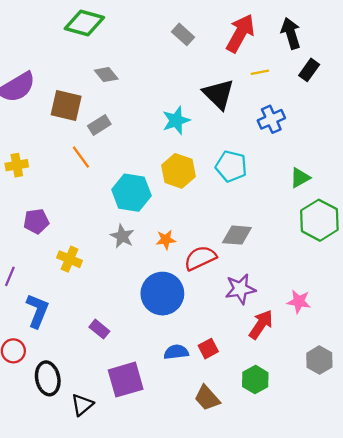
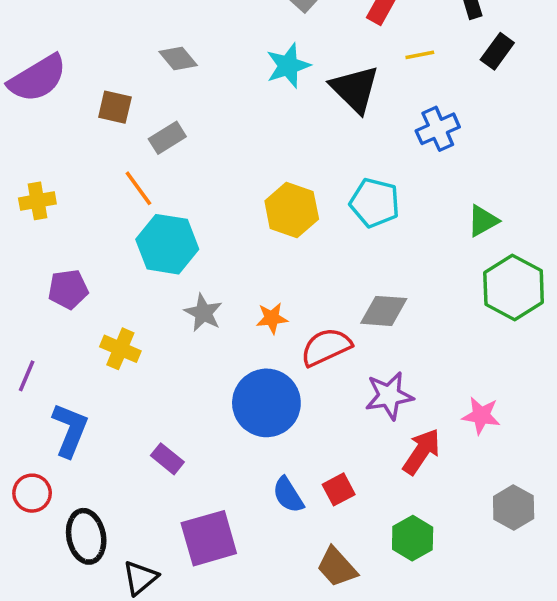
brown square: (66, 106) -> (115, 107), size x0.7
cyan star: (176, 120) -> (288, 66), moved
cyan hexagon: (131, 193) -> (167, 244), moved
blue semicircle: (176, 352) -> (288, 495), turned -115

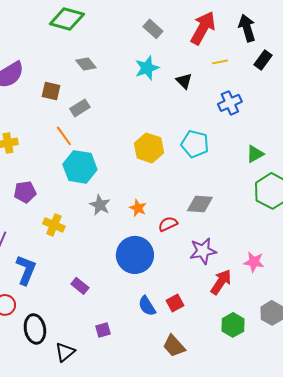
black triangle: (355, 89) -> (184, 81), size x0.6
orange star: (272, 318) -> (138, 208), turned 30
red semicircle: (326, 347) -> (168, 224), size x0.7
purple square: (209, 538) -> (103, 330), size x0.5
green hexagon: (413, 538) -> (233, 325), moved

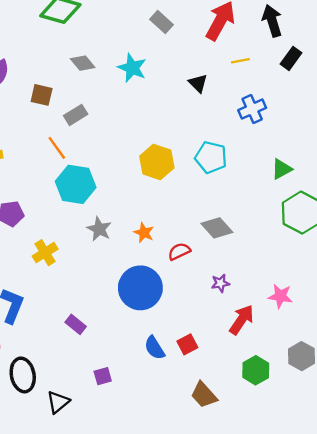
cyan star: (147, 68) -> (132, 68), moved, turned -30
gray diamond: (200, 204) -> (217, 228), turned 44
yellow cross: (54, 225) -> (45, 253), turned 35
purple star: (203, 251) -> (220, 283), size x0.6
brown trapezoid: (174, 346) -> (204, 395), moved

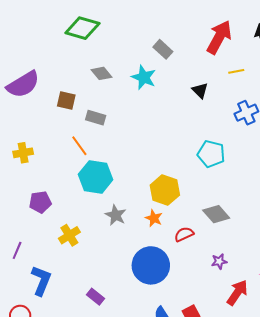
gray rectangle: (162, 22) -> (163, 49), moved
gray rectangle: (76, 115) -> (96, 118), turned 48
yellow hexagon: (157, 162) -> (165, 190), moved

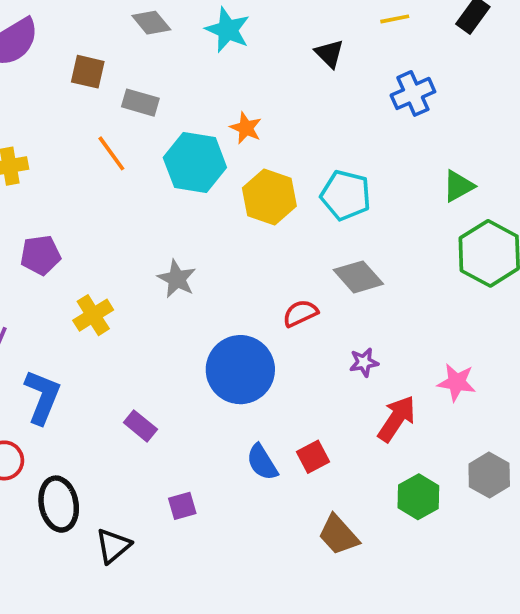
cyan pentagon: (211, 154) -> (346, 195), moved
cyan hexagon: (96, 177) -> (195, 162), moved
yellow hexagon: (165, 190) -> (269, 197), moved
orange star: (154, 218) -> (246, 128), moved

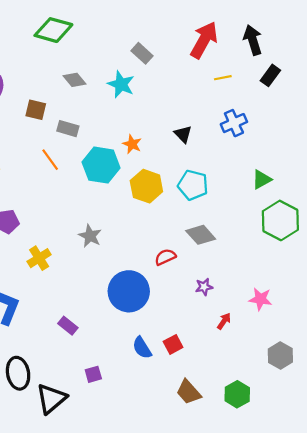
black triangle: (329, 53) -> (183, 134), moved
red arrow: (397, 419) -> (224, 321), size x0.6
green hexagon: (418, 497) -> (237, 394), moved
black triangle: (113, 546) -> (51, 399), size x1.4

